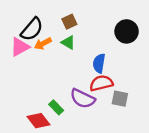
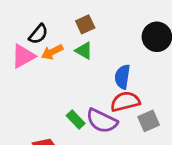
black semicircle: (32, 29) -> (38, 34), size x0.7
gray square: (120, 99) -> (149, 121), turned -35
green rectangle: (56, 107) -> (76, 119), moved

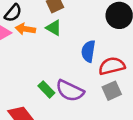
orange arrow: (52, 52) -> (25, 29), turned 36
red semicircle: (125, 102) -> (112, 66), moved

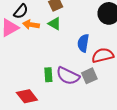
green rectangle: (46, 89) -> (48, 75), turned 40
gray square: (112, 91) -> (89, 76), moved

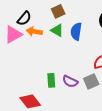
blue semicircle: (83, 43) -> (76, 31), moved
purple semicircle: (68, 76) -> (70, 81), size x0.7

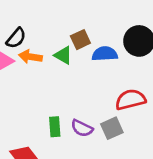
brown square: (58, 11) -> (80, 40), moved
blue semicircle: (76, 31) -> (105, 54), moved, turned 78

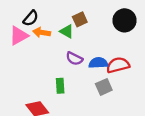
blue semicircle: (105, 54) -> (98, 63), moved
purple semicircle: (82, 128) -> (74, 59), moved

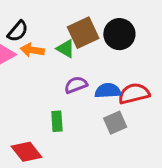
brown square: (80, 19) -> (83, 33), size x1.5
black circle: (125, 20) -> (119, 34), moved
purple semicircle: (74, 59) -> (76, 85), turned 133

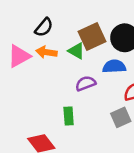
black semicircle: (18, 31) -> (44, 27), moved
blue semicircle: (108, 91) -> (114, 66), moved

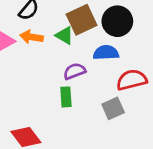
green rectangle: (69, 116) -> (66, 97), moved

